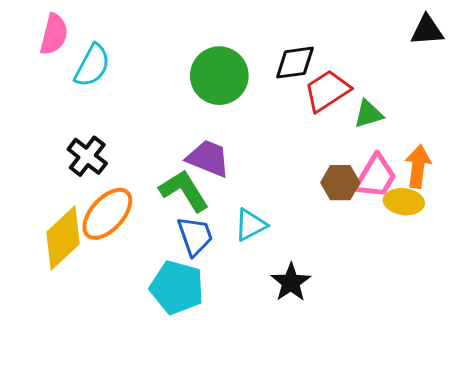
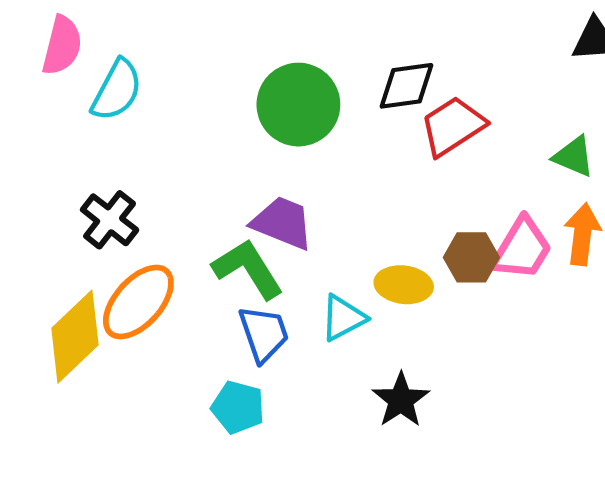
green triangle: (369, 114) -> (574, 156), moved, turned 40
yellow ellipse: (404, 202) -> (404, 285), moved
cyan pentagon: (177, 287) -> (238, 407), size x0.7

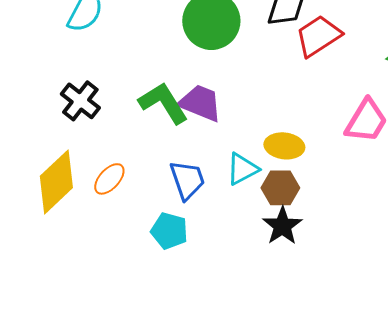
brown hexagon: (471, 257) -> (280, 188), moved
green L-shape: (248, 269) -> (163, 103), moved
orange ellipse: (138, 302) -> (109, 179), moved, size x0.6

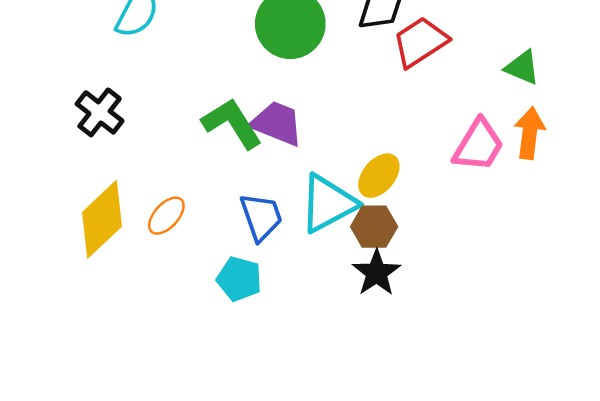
black cross: (80, 101) -> (100, 112), moved
yellow ellipse: (284, 146) -> (379, 176), turned -57
cyan triangle: (242, 169) -> (328, 204), size x1.5

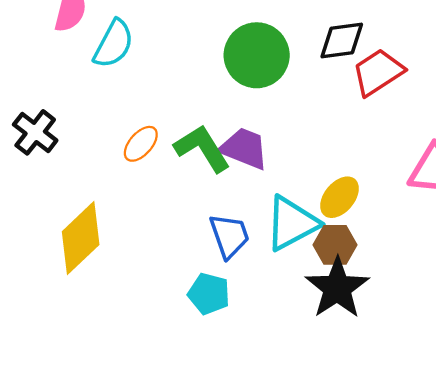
black cross: (100, 112) -> (35, 132), moved
orange ellipse: (166, 216) -> (141, 144), moved
black star: (376, 273) -> (337, 288), size x1.4

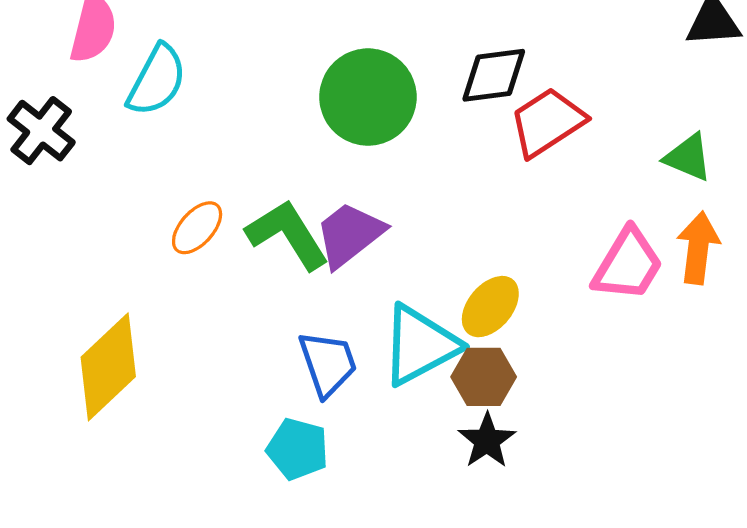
black cross: (35, 132) -> (41, 131), moved
purple trapezoid: (244, 148) -> (350, 234), turned -60
black star: (337, 288) -> (487, 441), size x0.6

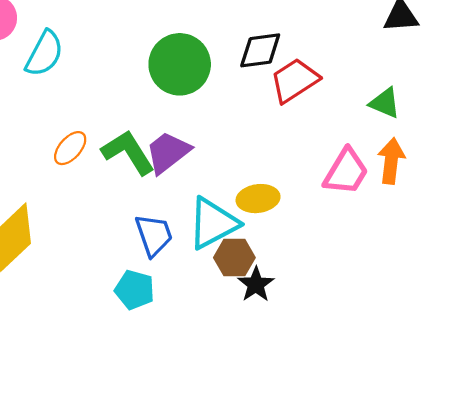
yellow ellipse: (490, 307) -> (258, 199), turned 42
brown hexagon: (484, 377) -> (234, 258), moved

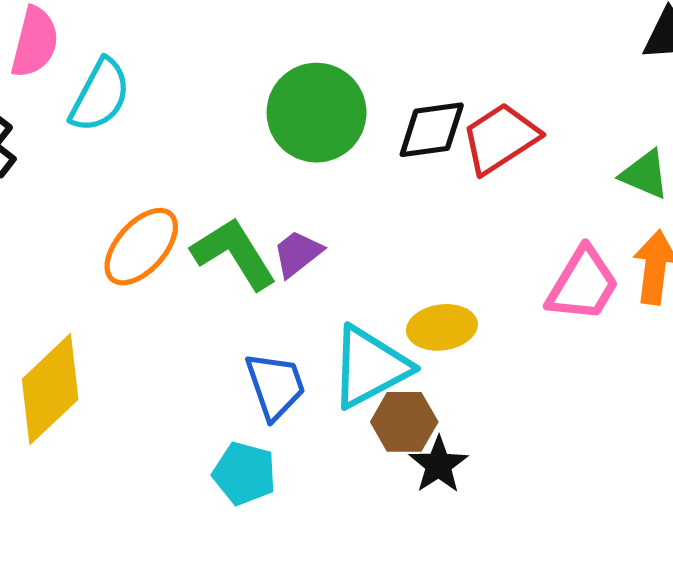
black diamond: (260, 50) -> (432, 130), moved
orange ellipse: (70, 148) -> (141, 247), size x1.4
purple trapezoid: (168, 152) -> (298, 253), size x0.7

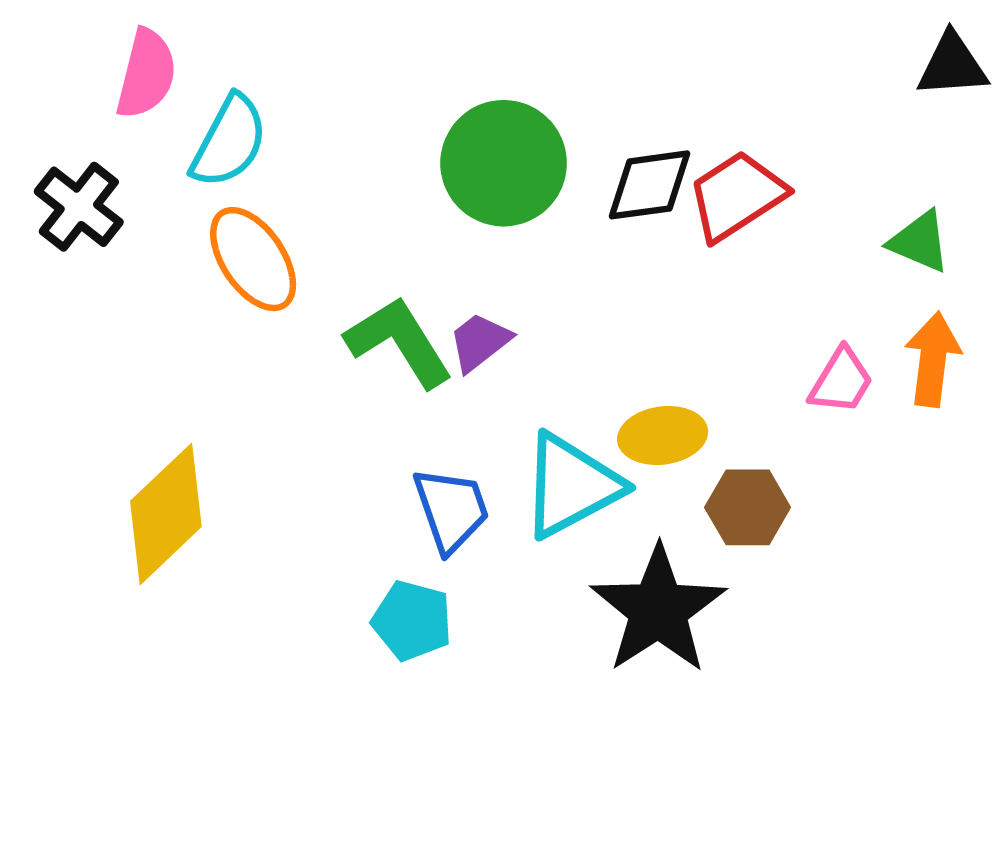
orange ellipse: (141, 247) -> (253, 259), moved, turned -76
pink trapezoid: (583, 284) -> (841, 381), size x0.7
brown hexagon: (404, 422) -> (748, 507), moved
black star: (439, 465) -> (658, 610), size x1.8

